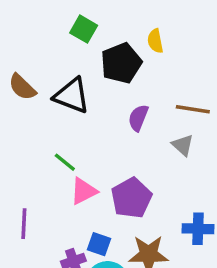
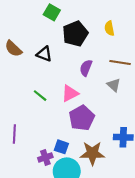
yellow semicircle: (155, 41) -> (109, 28), moved
black triangle: (72, 96) -> (44, 54), size x0.7
pink triangle: (84, 191) -> (70, 93), moved

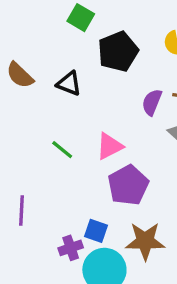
purple semicircle: (86, 68) -> (152, 102), moved

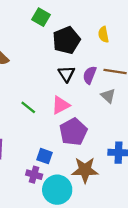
black triangle: (69, 84) -> (66, 74), moved, turned 36
blue square: (96, 231) -> (44, 156), moved
purple cross: (71, 248) -> (34, 175), turned 35

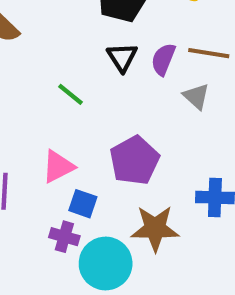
pink triangle: (61, 105) -> (58, 167), moved
green line: (28, 107) -> (71, 94), moved

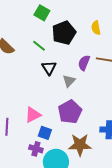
black triangle: (122, 57) -> (49, 68), moved
green line: (71, 94) -> (39, 46), moved
gray triangle: (196, 96) -> (69, 81), moved, turned 32

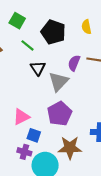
green square: (42, 13) -> (17, 21), moved
black pentagon: (64, 33) -> (53, 32), turned -30
gray triangle: (69, 81) -> (59, 82), size x1.5

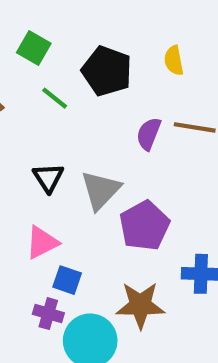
black triangle: (38, 68) -> (48, 178), moved
gray triangle: (59, 82) -> (101, 190), moved
purple pentagon: (60, 114) -> (145, 226), moved

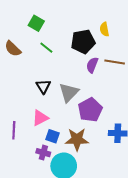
black pentagon: (107, 71) -> (83, 42), moved, turned -30
brown star: (140, 305) -> (77, 139), moved

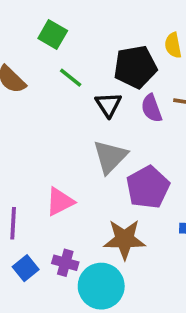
purple semicircle: (92, 65) -> (151, 108), turned -42
black triangle: (43, 86) -> (108, 105), moved
blue square: (52, 136) -> (26, 268), moved, turned 32

